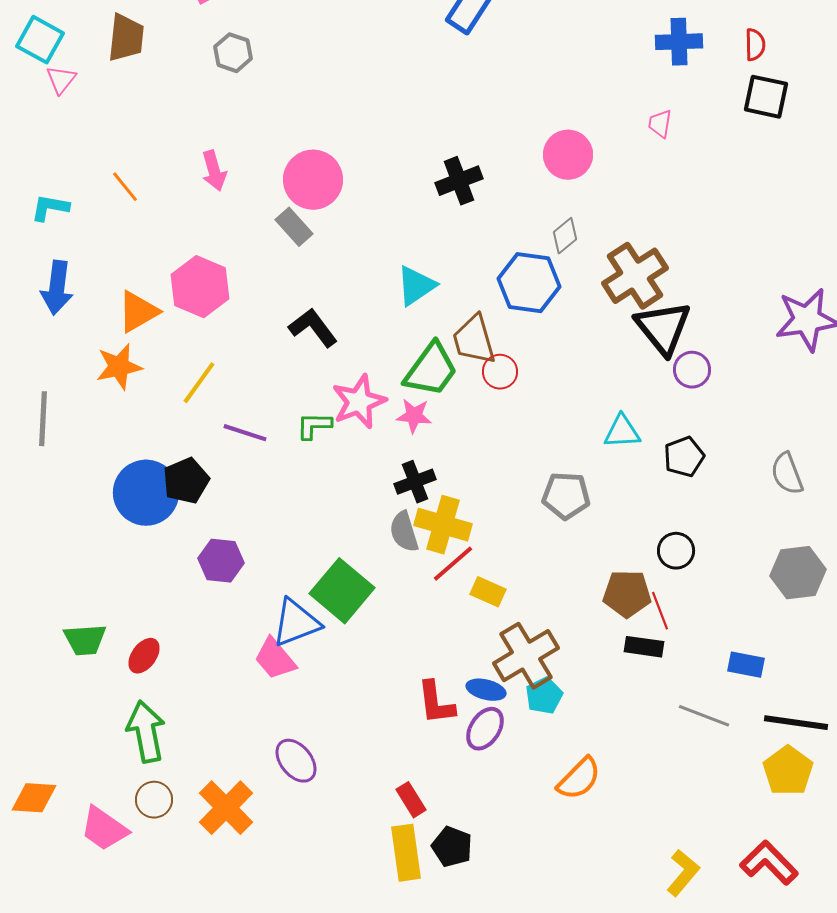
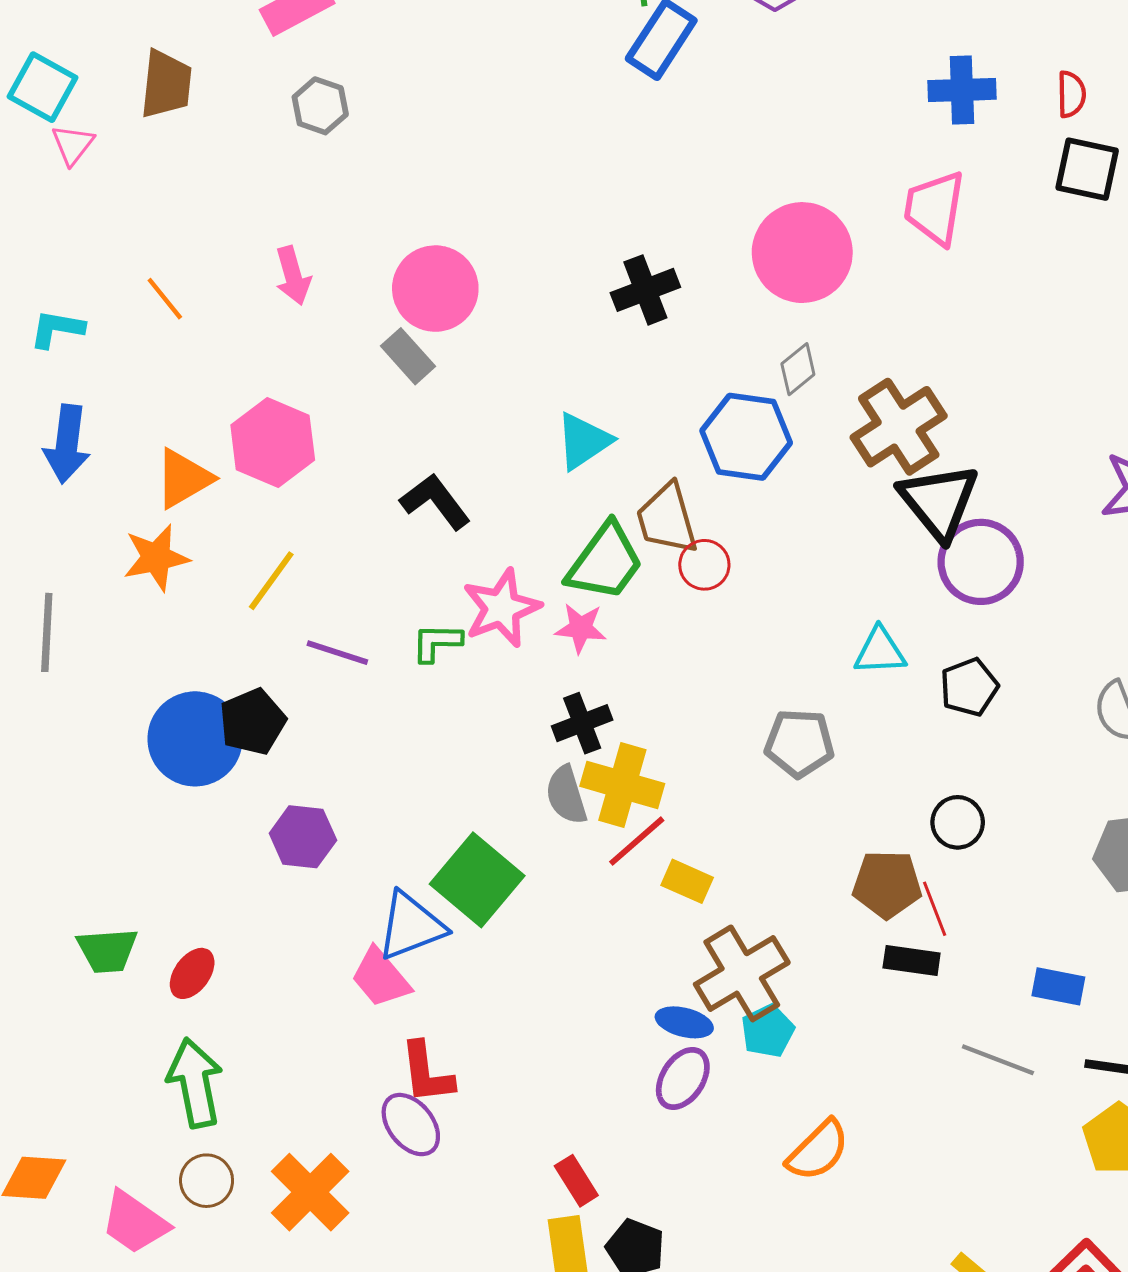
pink trapezoid: (660, 124) -> (935, 208), size x1.8
pink circle: (568, 155) -> (802, 253), size x1.4
purple circle: (692, 370) -> (981, 562), size x1.6
red L-shape: (436, 703) -> (427, 1073), moved

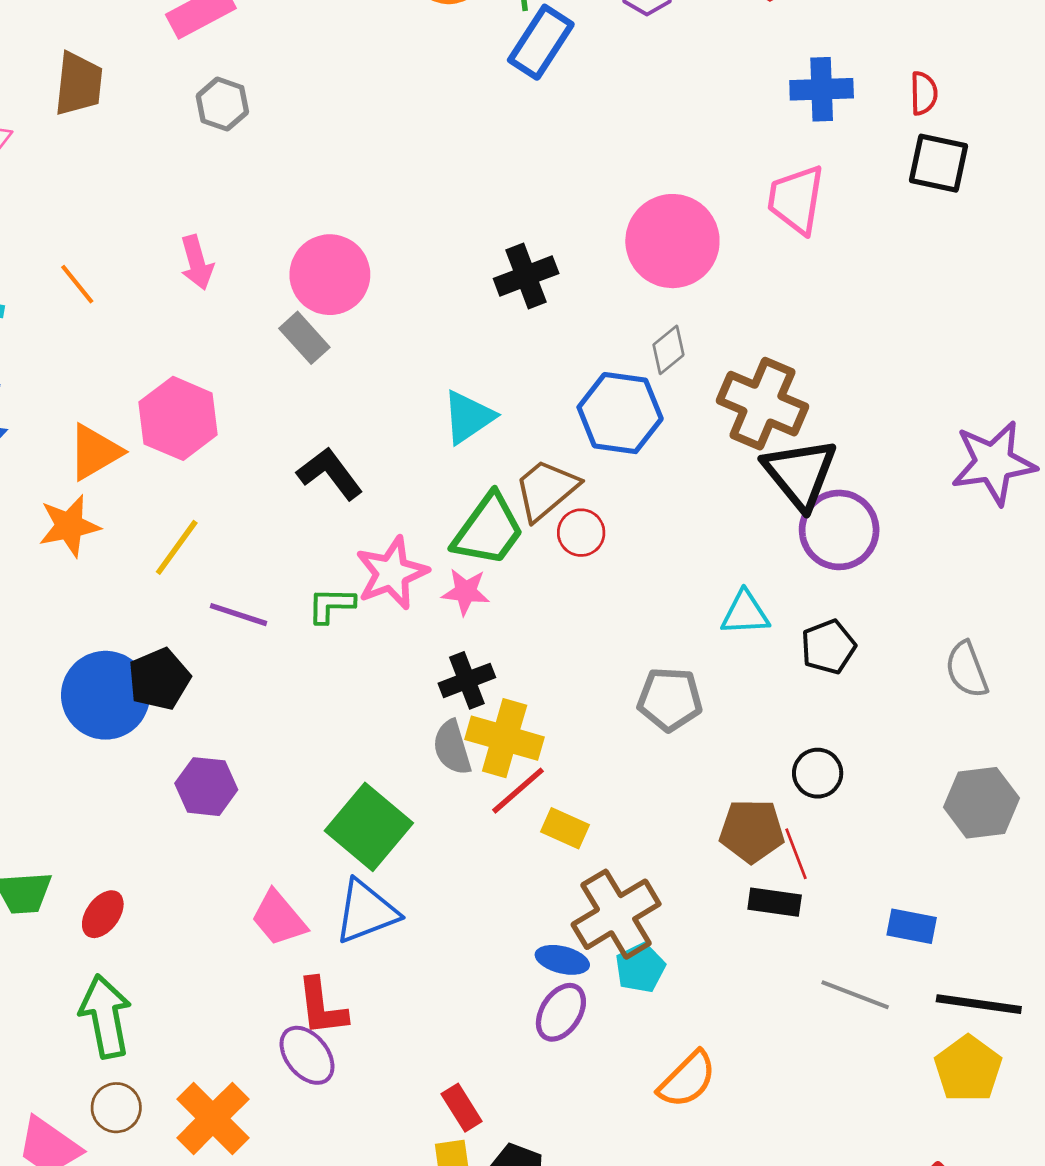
brown cross: (899, 427) -> (762, 404), turned -34
brown trapezoid: (667, 519) -> (546, 490), turned 66
blue triangle: (411, 926) -> (366, 912), moved

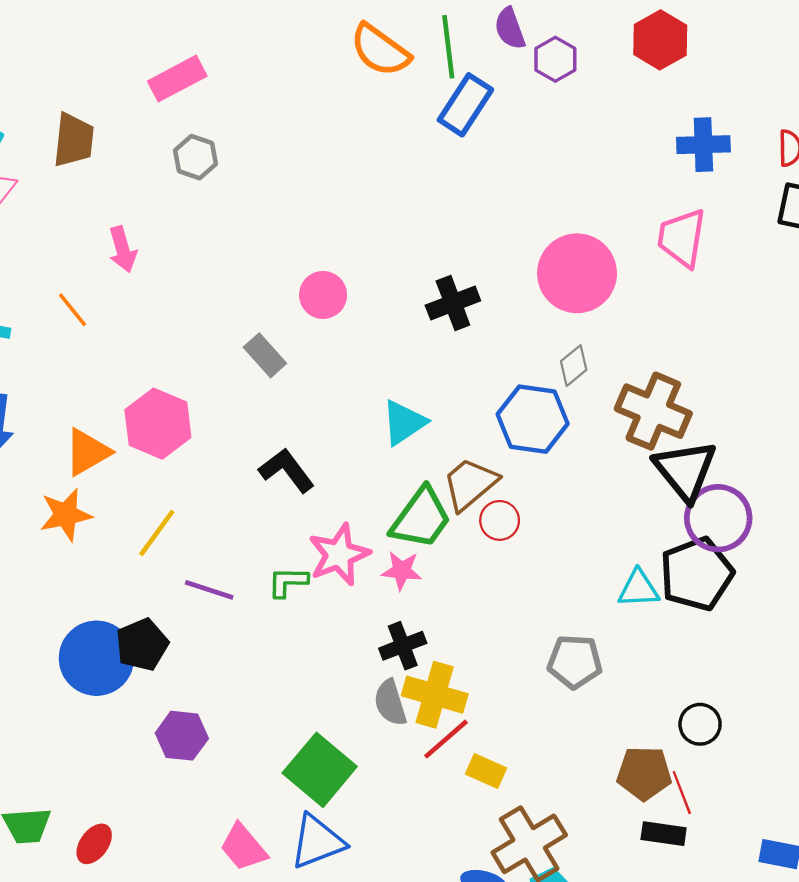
pink arrow: (197, 263) -> (123, 249), moved
pink circle: (330, 275) -> (323, 295), moved, size x0.7
black pentagon: (828, 647) -> (697, 574), moved, size x1.6

